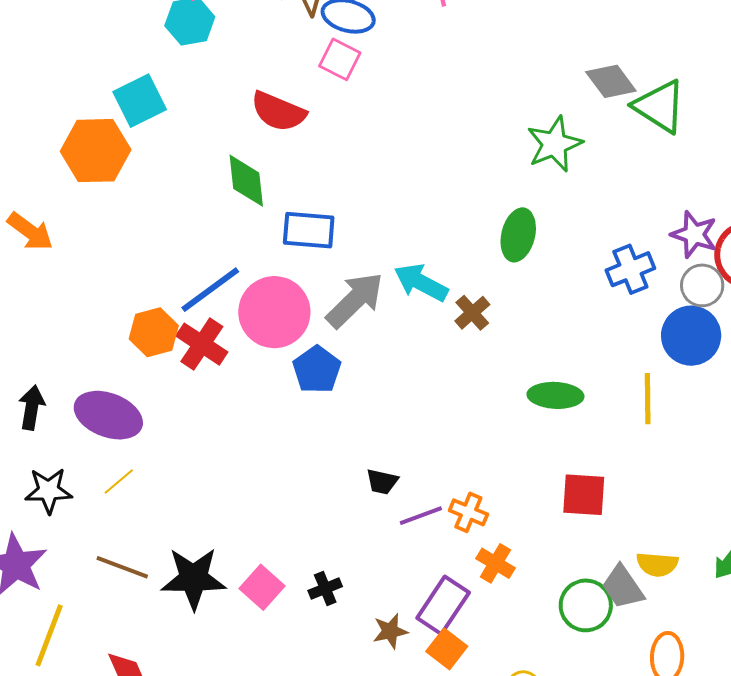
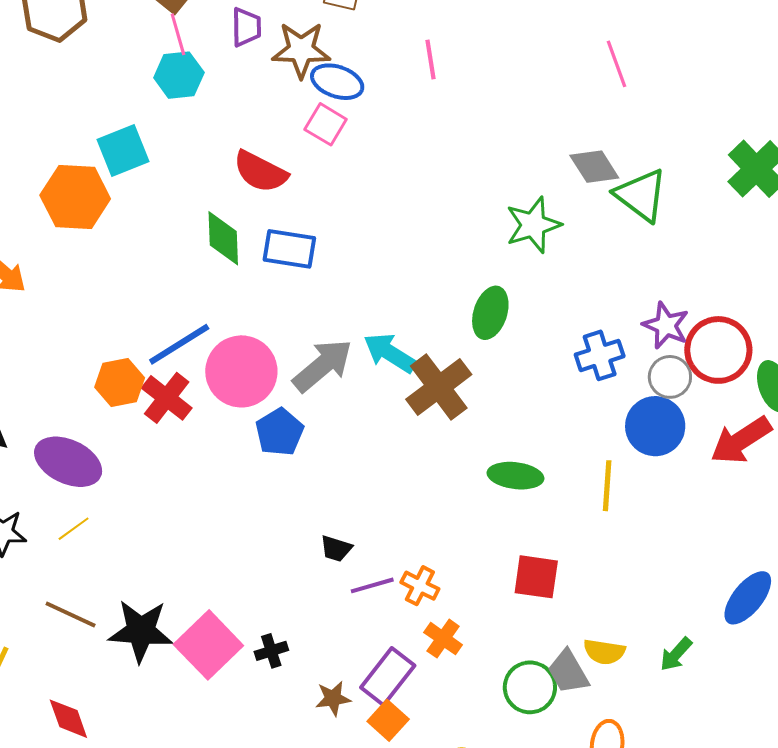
blue rectangle: (309, 230) -> (289, 249), moved
brown cross: (472, 313) -> (439, 387), size x1.8
pink square: (262, 587) -> (208, 645), size x1.5

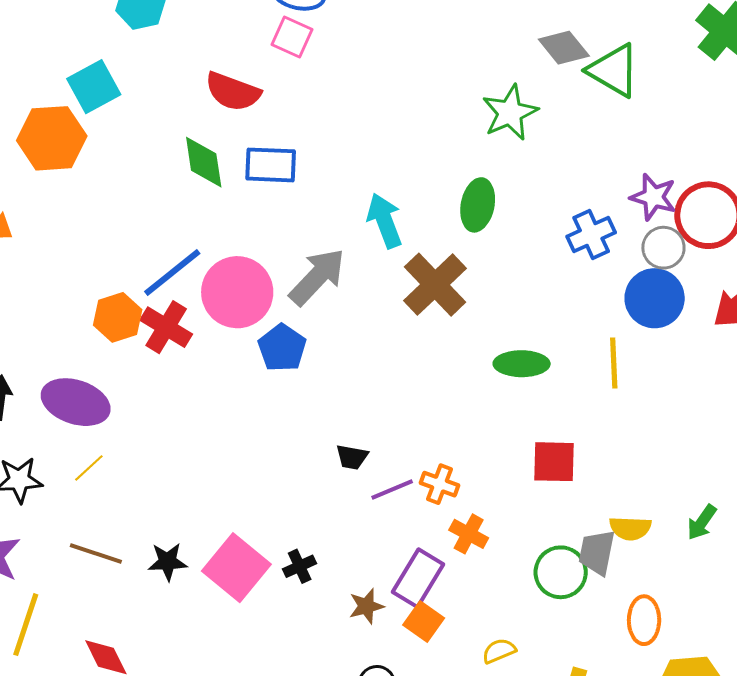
cyan arrow: (390, 353) -> (385, 221), moved, turned 44
black star: (141, 631) -> (168, 562), size x0.6
gray trapezoid: (568, 672) -> (597, 552), turned 48

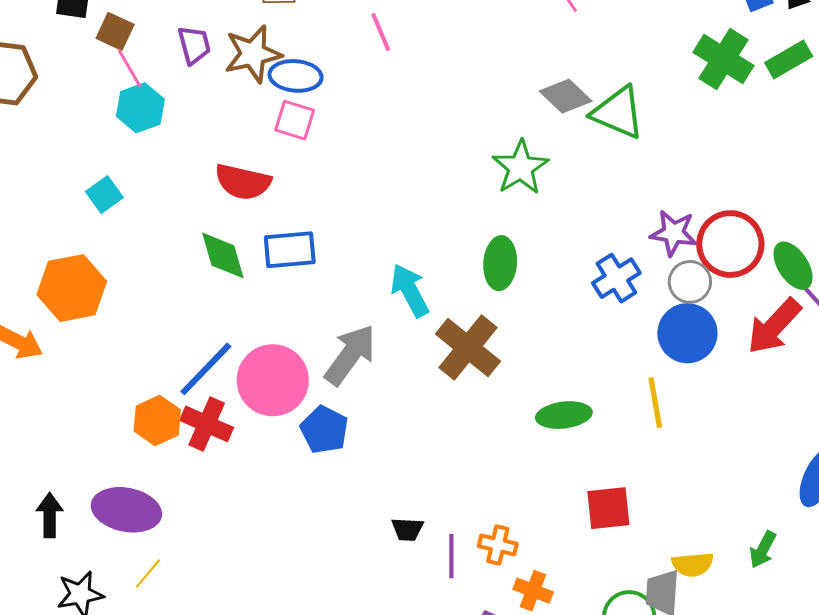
cyan square: (94, 87) -> (104, 195), size x0.7
orange hexagon: (52, 138) -> (72, 288), moved
purple line: (392, 489) -> (451, 556), turned -60

